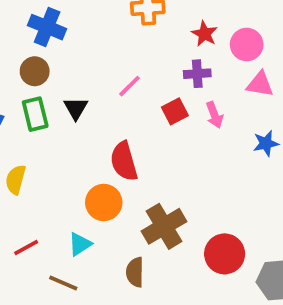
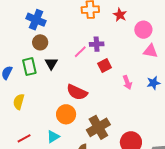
red star: (205, 34) -> (120, 15), moved
brown circle: (35, 71) -> (40, 42), moved
purple cross: (197, 74) -> (97, 44), moved
pink arrow: (214, 115) -> (127, 82), moved
red semicircle: (124, 161) -> (77, 92), turned -50

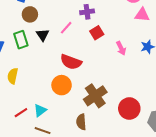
pink line: (80, 52) -> (66, 28), moved
cyan triangle: (53, 137) -> (40, 110), moved

